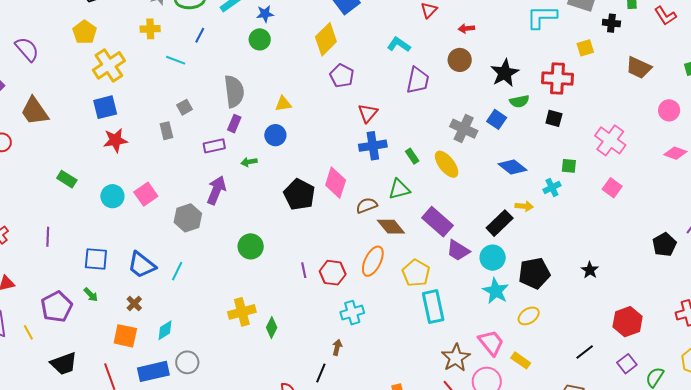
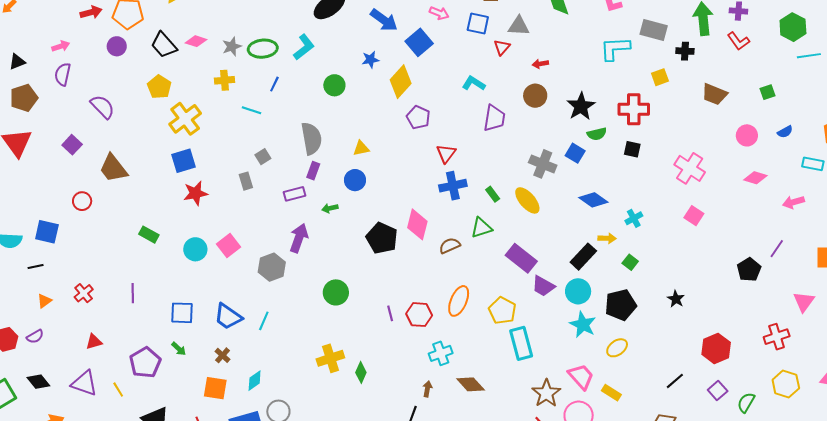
blue star: (265, 14) -> (370, 60), moved
green square: (569, 166) -> (630, 262), moved, turned 35
brown diamond: (391, 227) -> (471, 384), moved

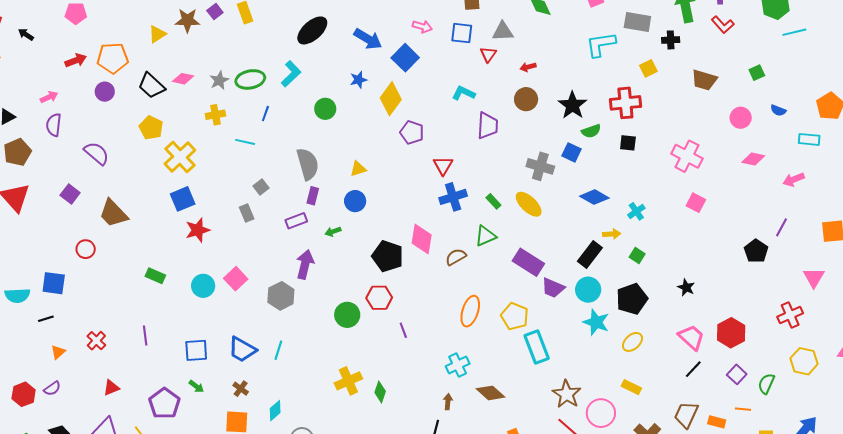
blue semicircle: (785, 132) -> (778, 110), turned 56
red hexagon: (419, 315) -> (379, 298), moved
pink trapezoid: (581, 377) -> (691, 337), moved

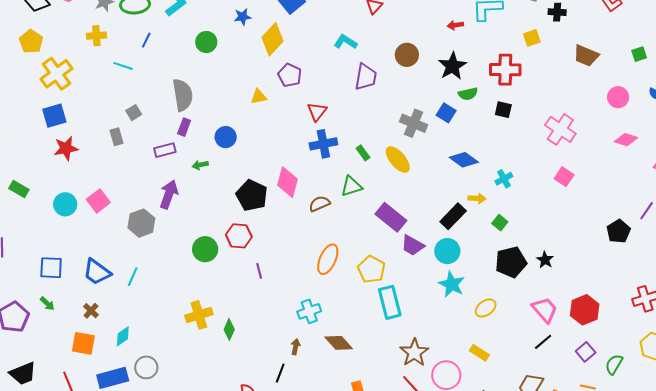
red arrow: (528, 67) -> (455, 25), moved
yellow triangle: (358, 169) -> (259, 97), moved
black pentagon: (632, 299) -> (511, 262), moved

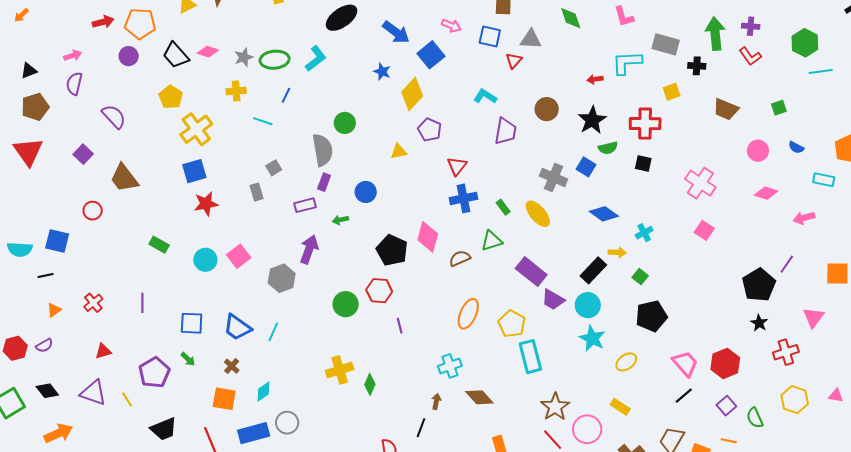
blue star: (243, 17) -> (382, 72), turned 30
green circle: (206, 42) -> (345, 123), moved
black pentagon: (618, 231) -> (759, 285), size x1.4
black star: (545, 260) -> (759, 323), moved
green semicircle: (614, 364) -> (755, 418), turned -55

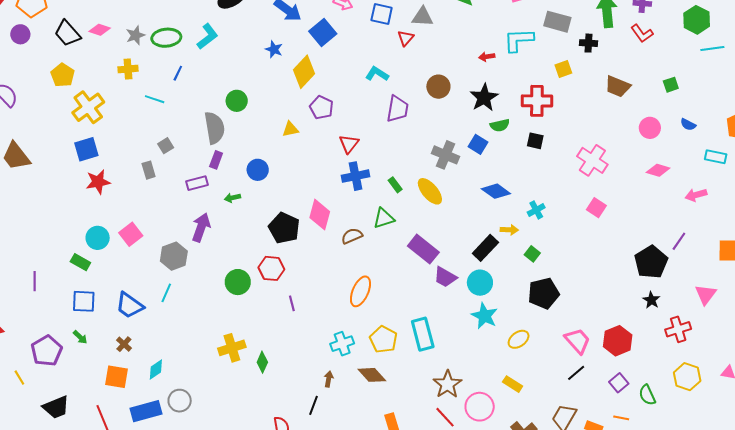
green rectangle: (159, 245) -> (80, 262), moved
yellow pentagon: (512, 324) -> (383, 339), moved
cyan line: (273, 332) -> (166, 293), moved

